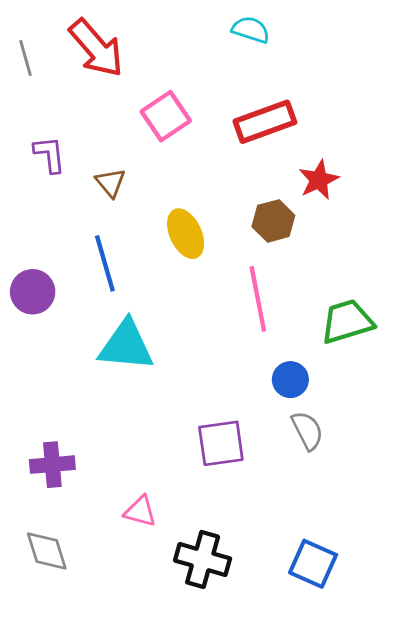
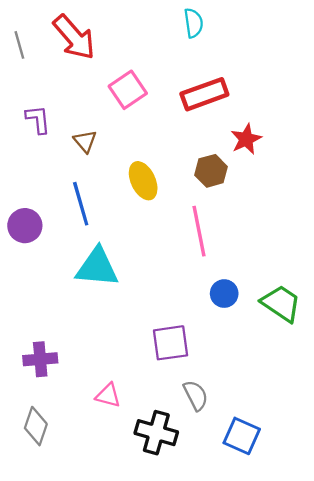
cyan semicircle: (251, 30) -> (194, 23), turned 64
green trapezoid: (347, 321) -> (281, 303), moved, turned 51
gray semicircle: (307, 431) -> (196, 395), moved
gray diamond: (47, 551) -> (36, 426), turned 36

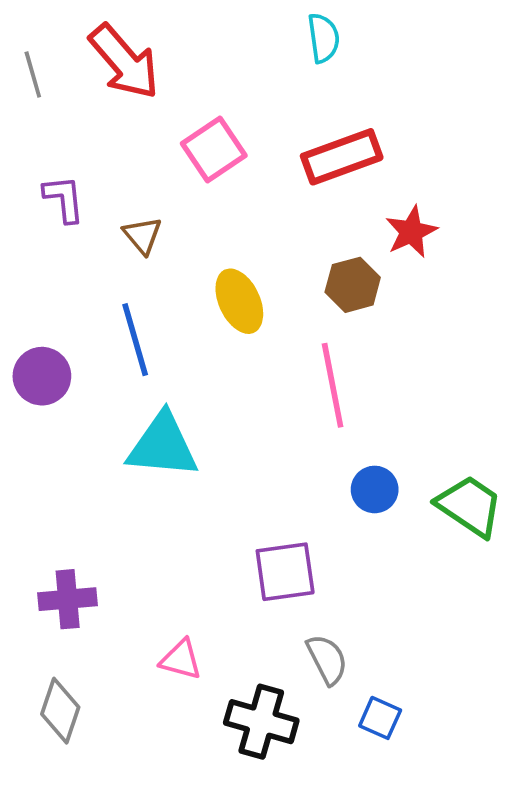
blue square: (242, 436) -> (380, 718), moved, size x0.7

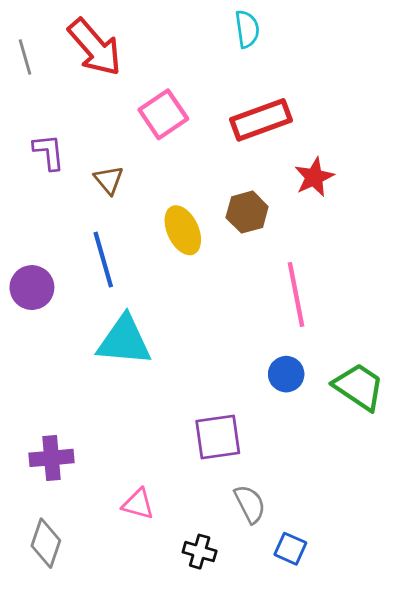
brown hexagon: (353, 285) -> (247, 212), moved
pink line: (333, 385) -> (296, 295), moved
black cross: (261, 722) -> (200, 552), size x0.6

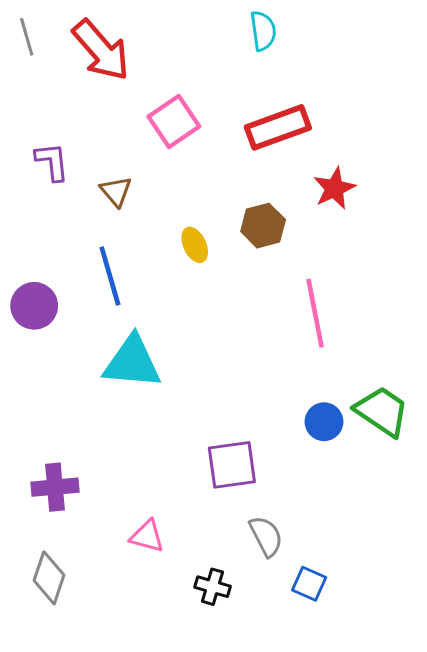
gray line: (25, 57) -> (27, 37), moved
yellow ellipse: (183, 230) -> (195, 245), size x0.7
blue circle: (286, 374) -> (324, 422), moved

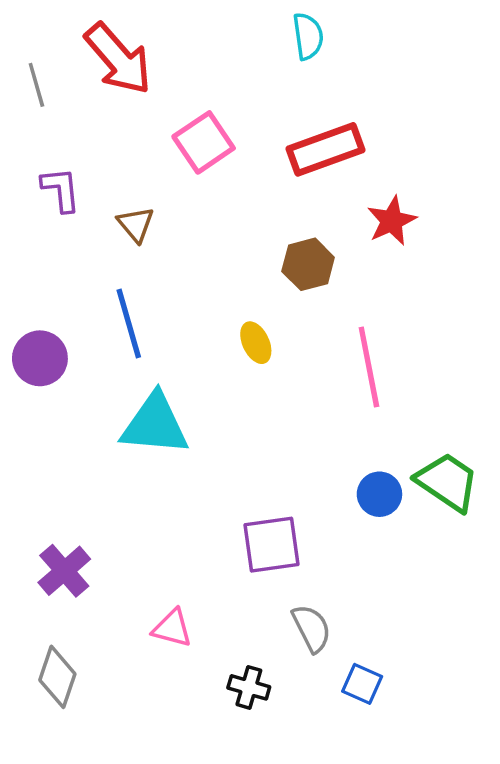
gray line: (27, 37) -> (36, 85), moved
yellow ellipse: (195, 245) -> (256, 343), moved
purple cross: (55, 487) -> (64, 571), turned -36

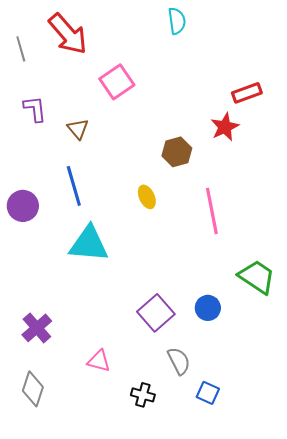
red rectangle: (325, 149) -> (247, 93), moved, size x0.7
blue circle: (379, 494) -> (208, 308), moved
purple square: (271, 545) -> (156, 313), turned -33

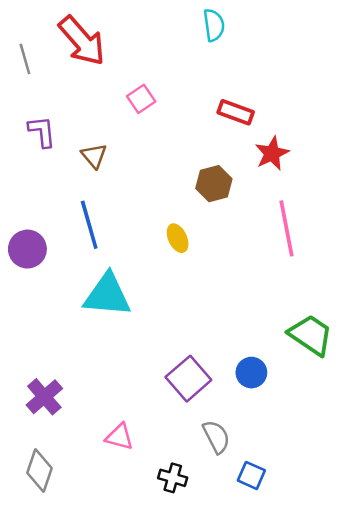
pink square: (117, 82) -> (141, 99), size x0.7
red rectangle: (247, 93) -> (236, 112), moved, turned 40
pink line: (212, 211) -> (287, 228), moved

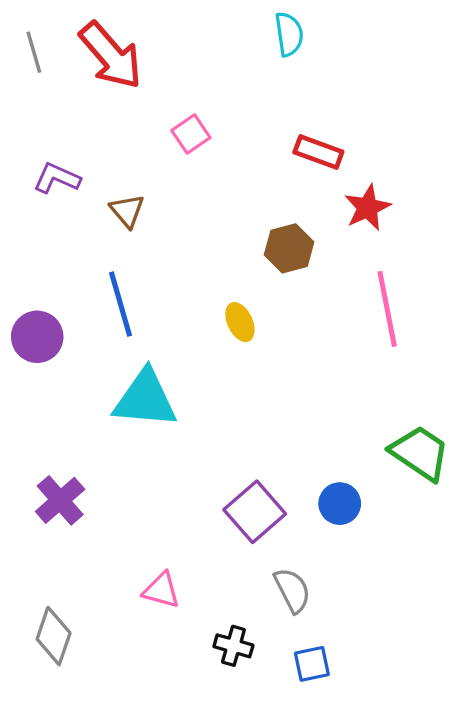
gray line: (25, 59) -> (34, 52), moved
purple L-shape: (42, 132) -> (57, 178), turned -60
purple cross: (44, 397) -> (60, 500), moved
blue square: (251, 475) -> (312, 664), moved, turned -36

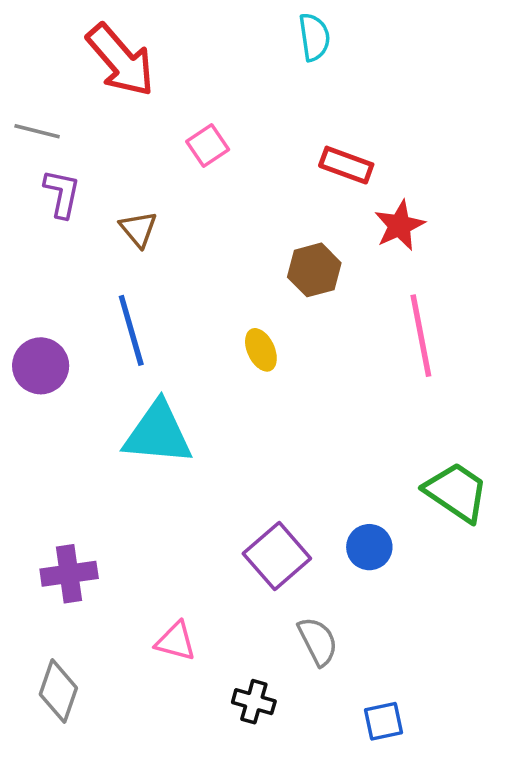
gray line: (34, 52) -> (37, 131), moved, turned -60
purple L-shape: (57, 178) -> (62, 193), turned 78
purple cross: (60, 500) -> (69, 574), moved, turned 33
blue square: (312, 664) -> (384, 721), moved

